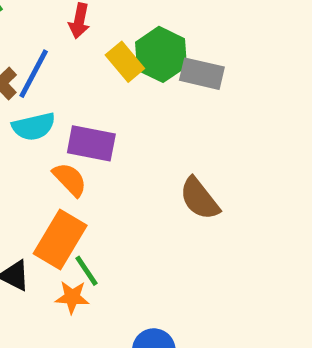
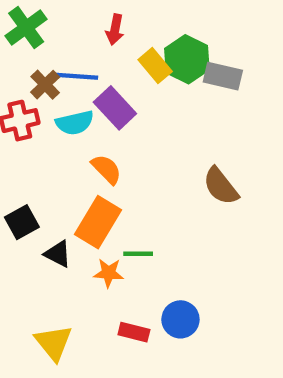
blue line: (34, 74) -> (75, 76), turned 66
purple rectangle: (91, 143) -> (115, 108), moved, turned 36
green line: (87, 271) -> (138, 254), moved, turned -56

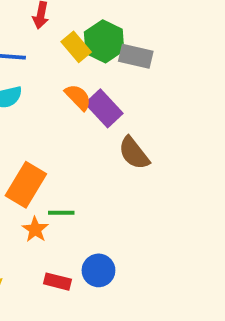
purple rectangle: (115, 108) -> (104, 108), moved
orange semicircle: (106, 169) -> (78, 97), moved
orange star: (109, 273) -> (35, 229), turned 30

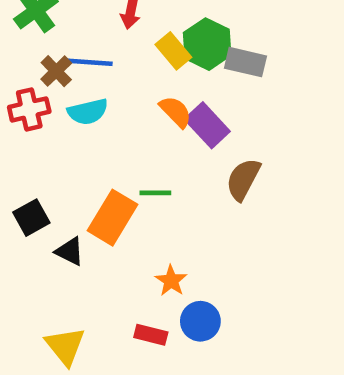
brown semicircle: (134, 153) -> (243, 179), turned 66
green line: (61, 213) -> (155, 193), moved
orange star: (35, 229) -> (171, 281), moved

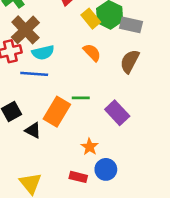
blue line: (88, 62) -> (34, 74), moved
brown cross: (56, 71) -> (25, 30), size x1.6
purple rectangle: (207, 125) -> (117, 113), moved
brown semicircle: (243, 179) -> (130, 61), moved

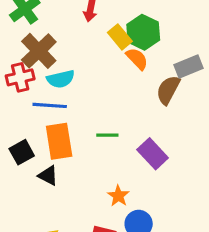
gray rectangle: (131, 25) -> (188, 66), moved, turned -35
orange semicircle: (92, 53) -> (137, 59), moved
orange rectangle: (57, 112) -> (59, 141), moved, turned -40

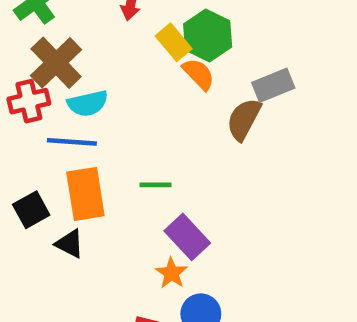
purple rectangle: (153, 154) -> (187, 237), moved

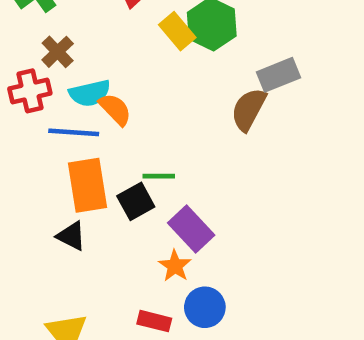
brown cross: (56, 63) -> (58, 52), size x0.6
orange semicircle: (199, 74) -> (115, 109), moved
black square: (31, 210) -> (136, 201), moved

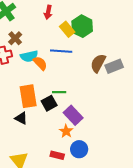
gray rectangle: (279, 75) -> (114, 66), moved
blue line: (74, 132) -> (61, 51), moved

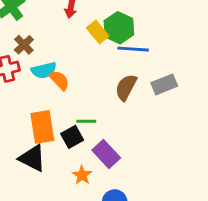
blue line: (61, 51) -> (133, 49), moved
brown semicircle: (98, 63) -> (126, 87), moved
black triangle: (21, 118) -> (32, 158), size x1.5
orange star: (66, 131) -> (82, 175), moved

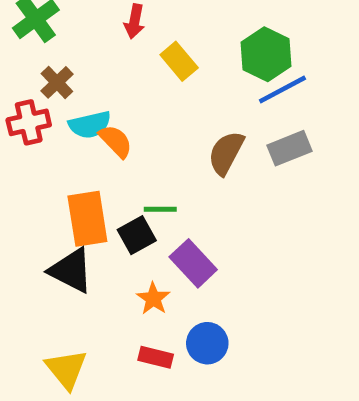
green hexagon: (119, 28) -> (266, 54), moved
blue line: (133, 49) -> (282, 89), moved, turned -32

